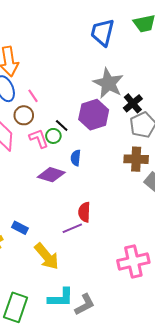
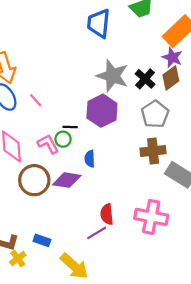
black cross: (133, 103) -> (145, 79), moved
brown circle: (24, 115) -> (34, 180), moved, size x1.5
black line: (62, 126) -> (70, 127), turned -32
pink cross: (133, 262) -> (151, 217), moved, turned 32

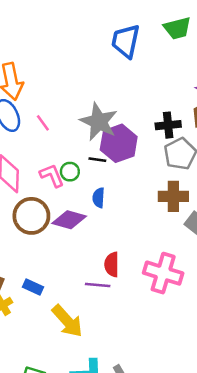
gray star: (113, 76) -> (99, 122), moved
black cross: (145, 79) -> (168, 125), moved, turned 36
black line: (70, 127) -> (97, 160), moved
purple line: (97, 233) -> (98, 285), turned 30

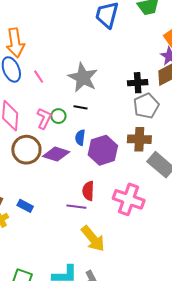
purple hexagon: (119, 143) -> (103, 150), moved
pink L-shape: (52, 175) -> (44, 118), turned 45
yellow arrow: (67, 321) -> (93, 239), moved

